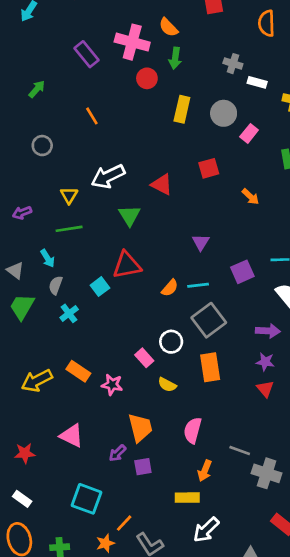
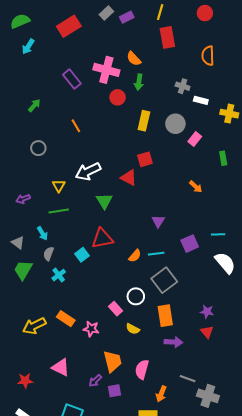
red square: (209, 168) -> (145, 159), moved
purple arrow: (268, 331) -> (173, 342), moved
pink semicircle: (193, 430) -> (142, 369), moved

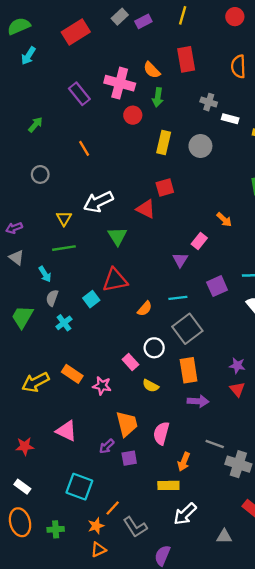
red rectangle: (167, 37) -> (186, 59), moved
pink rectangle: (195, 139) -> (199, 241), moved
purple arrow: (23, 199) -> (14, 228), moved
gray triangle: (18, 243) -> (16, 258), moved
orange semicircle: (135, 256) -> (145, 309), moved

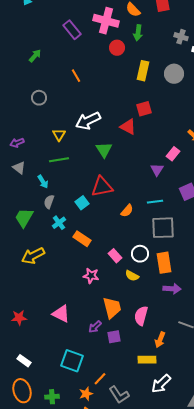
gray square: (187, 329) -> (163, 228), turned 35
white circle: (154, 348) -> (140, 254), moved
orange rectangle: (72, 374) -> (82, 239), moved
yellow arrow: (35, 382) -> (33, 256), moved
red star: (25, 446) -> (19, 318), moved

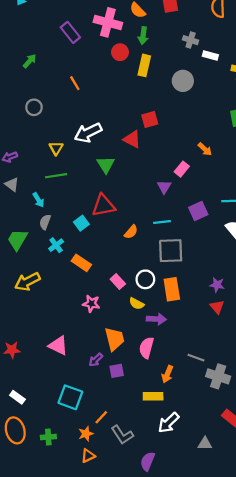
yellow rectangle: (143, 71) -> (144, 65), moved
purple arrow: (172, 289) -> (156, 319), moved

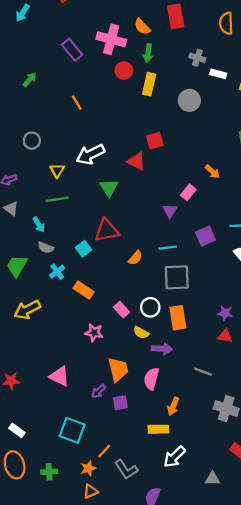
gray circle: (34, 107) -> (32, 141), moved
gray semicircle: (45, 222) -> (46, 248), turned -88
red triangle: (217, 307) -> (225, 336), turned -40
gray line: (196, 358) -> (203, 372), moved

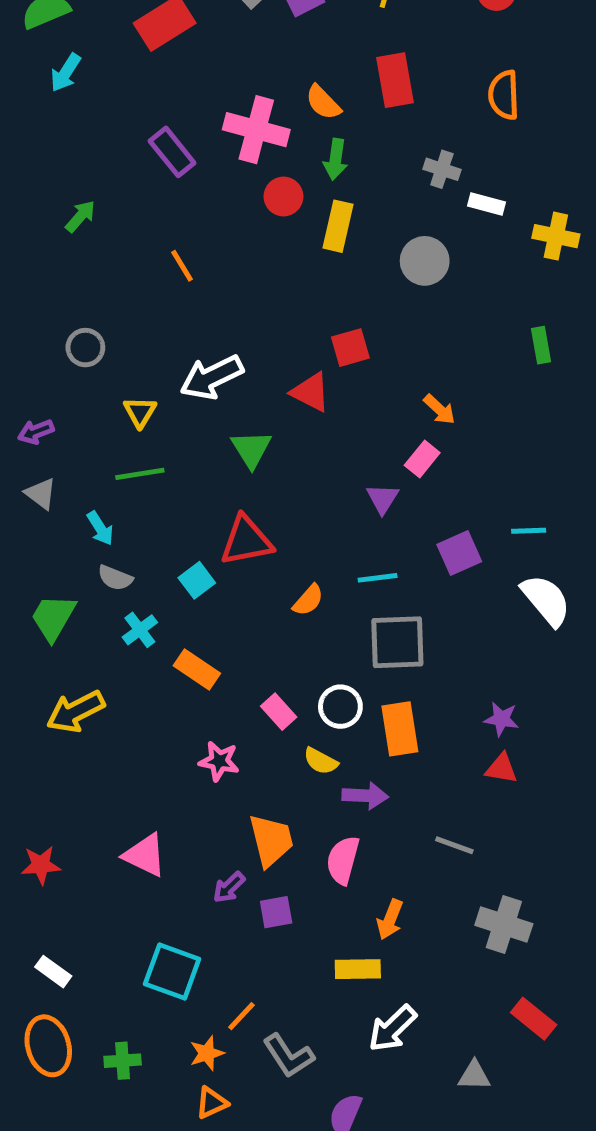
orange arrow: (212, 172) -> (439, 409), moved

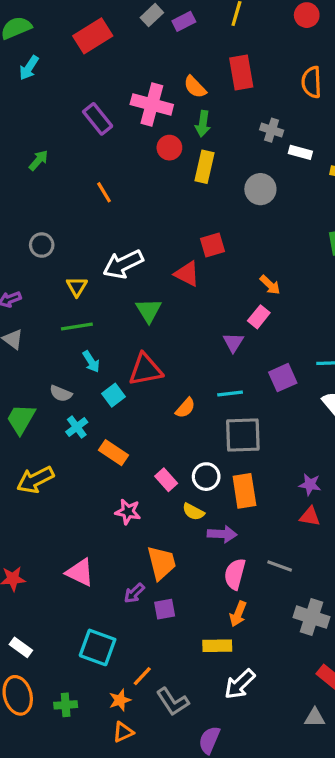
cyan arrow: (100, 528) -> (91, 362), moved
pink semicircle: (343, 860) -> (235, 574), moved
gray triangle: (474, 1076) -> (315, 718), moved

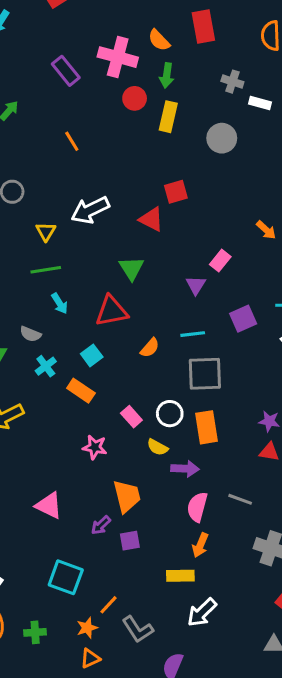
orange arrow: (270, 285) -> (266, 230), moved
green triangle: (149, 310) -> (131, 268), moved
cyan square: (114, 395) -> (92, 355), moved

